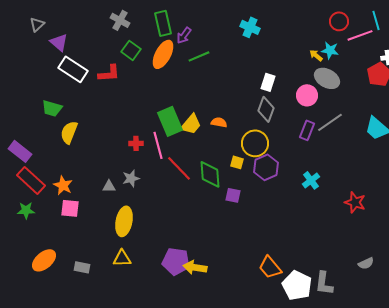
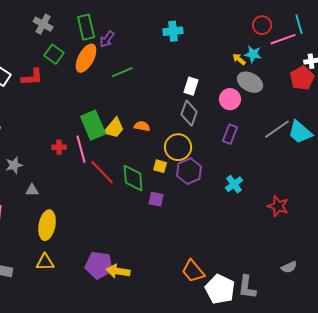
cyan cross: (250, 27) -> (173, 31), turned -30
green line: (199, 56) -> (122, 72), moved
gray line: (330, 122) -> (277, 129), moved
gray star: (131, 178) -> (14, 165), moved

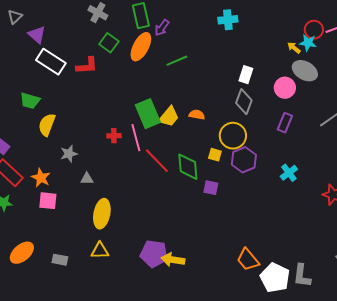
red circle: (262, 25) -> (314, 30), moved

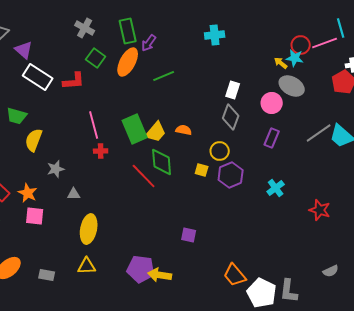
yellow circle: (233, 136) -> (220, 151), size x0.7
pink line: (136, 138) -> (94, 125), moved
green diamond: (188, 167) -> (162, 162), moved
purple square: (211, 188) -> (189, 235), moved

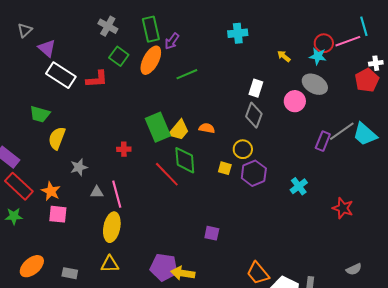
yellow arrow: (281, 63) -> (284, 56), moved
pink line: (94, 125) -> (117, 194), moved
purple rectangle: (272, 138) -> (323, 141), moved

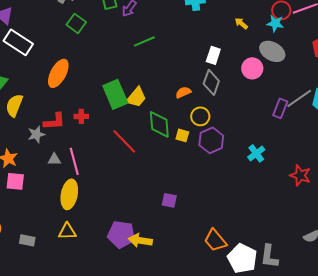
orange ellipse: (151, 60) -> (58, 73), moved
red L-shape: (97, 79) -> (54, 121), moved
orange semicircle: (207, 128) -> (183, 92), moved, turned -35
green diamond: (185, 160) -> (159, 124), moved

